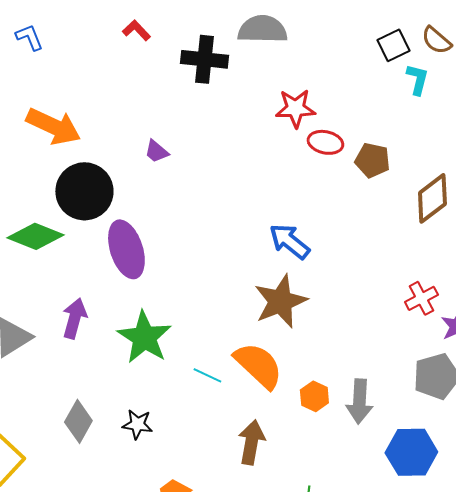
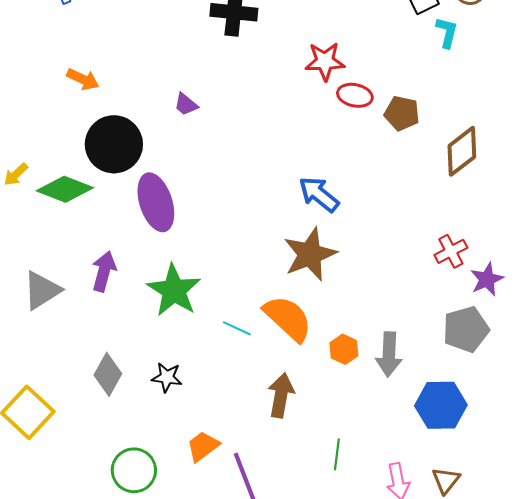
orange arrow: (53, 126) -> (83, 79), size x0.6

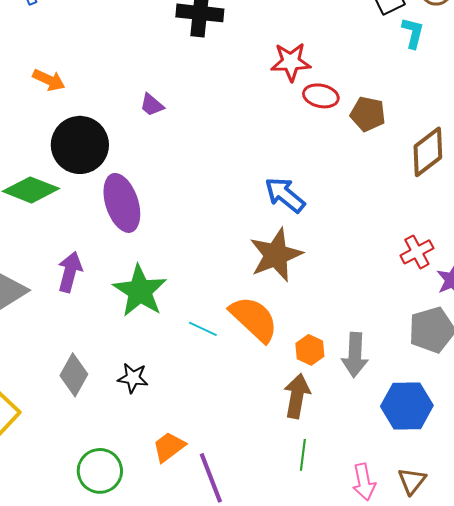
brown arrow: (281, 395) -> (297, 396), moved

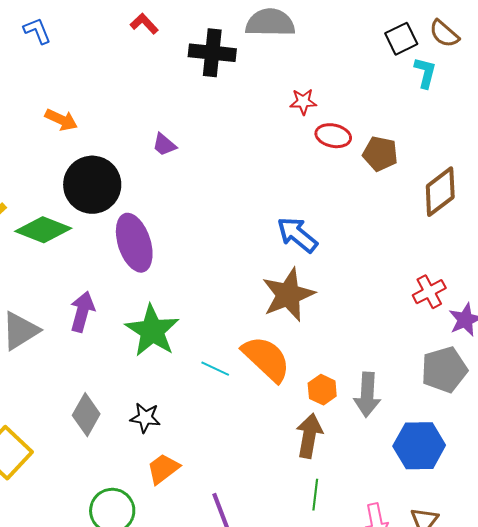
red star: (291, 62) -> (303, 102), size x0.7
orange trapezoid: (169, 447) -> (163, 469), moved

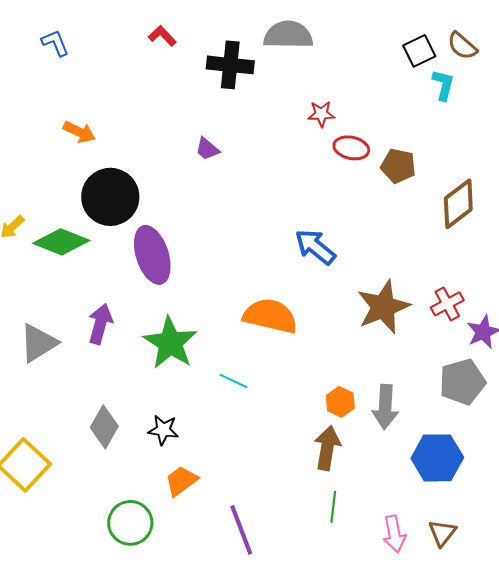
purple trapezoid: (164, 145) -> (207, 149), moved
brown star: (288, 295) -> (383, 307), moved
orange semicircle: (266, 359) -> (270, 316), moved, turned -30

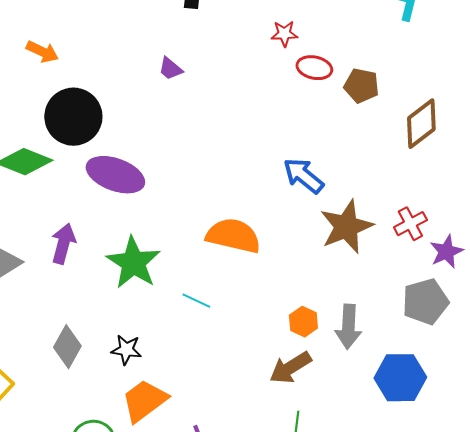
blue arrow: (315, 247) -> (303, 176), moved
purple ellipse: (152, 255) -> (115, 175), turned -52
brown arrow: (327, 448) -> (290, 368), turned -132
orange trapezoid: (181, 481) -> (144, 401), size x1.4

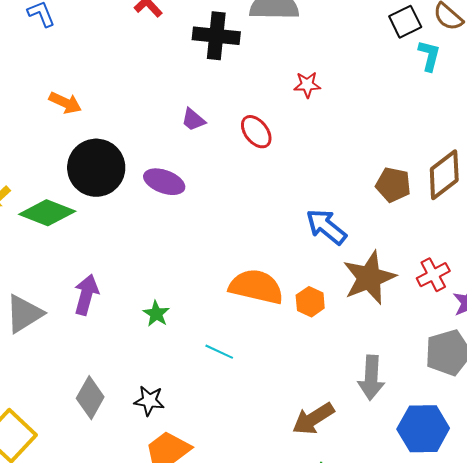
red ellipse: (314, 68) -> (256, 132), moved, turned 40
brown pentagon: (361, 86) -> (393, 185), moved
purple ellipse: (115, 175) -> (164, 182), moved, size x0.7
green star: (133, 263) -> (156, 314), size x0.5
orange hexagon: (303, 322) -> (310, 302), moved

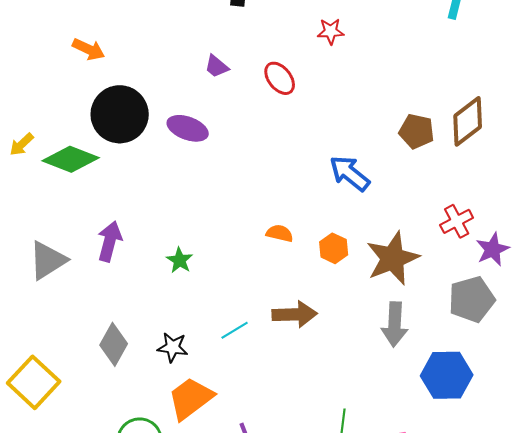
brown star: (369, 278) -> (393, 258), moved
orange semicircle: (256, 287) -> (280, 233), size x0.5
cyan line: (219, 352) -> (235, 330), moved, turned -56
brown arrow: (313, 419) -> (295, 314), moved, turned -150

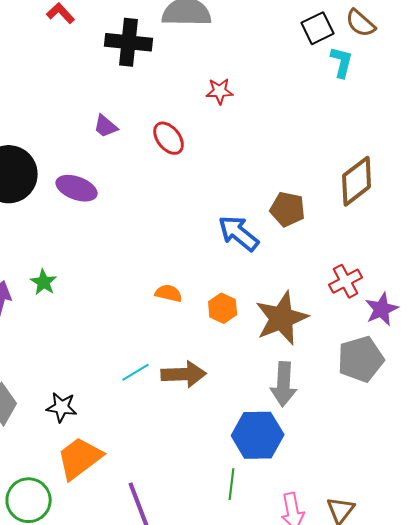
brown pentagon: (417, 131) -> (288, 209), moved
green star: (180, 260) -> (44, 282), moved
cyan line: (235, 330) -> (136, 372), moved
blue hexagon: (447, 375) -> (258, 435), moved

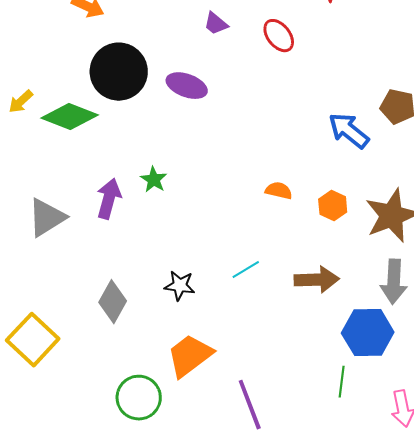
brown arrow: (184, 374) -> (317, 280), moved
black star: (62, 407) -> (180, 286), moved

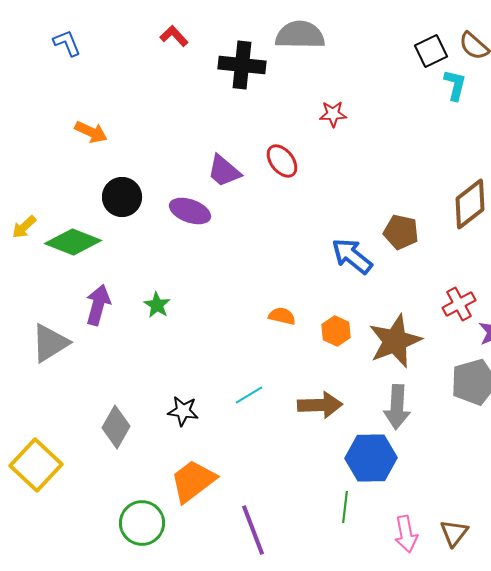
purple trapezoid: (216, 24) -> (224, 171), moved, size x1.4
black circle: (119, 72) -> (122, 197), size x0.7
purple arrow: (109, 199) -> (98, 305), moved

